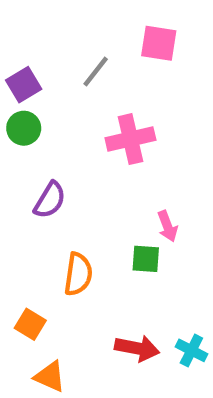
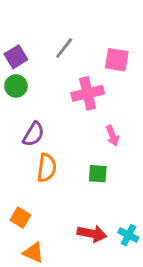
pink square: (159, 43) -> (117, 60), moved
pink arrow: (168, 226) -> (112, 136), moved
orange semicircle: (78, 274) -> (47, 168), moved

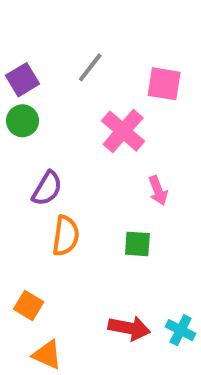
pink cross: (88, 93) -> (123, 131), turned -36

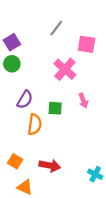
gray line: (90, 67) -> (56, 28), moved
green square: (137, 244) -> (55, 108), moved
red arrow: (129, 328) -> (50, 166), moved

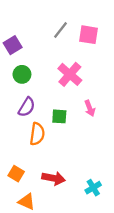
pink square: (87, 44) -> (89, 35), moved
green circle: (12, 64) -> (22, 74), moved
cyan cross: (95, 174) -> (93, 188), moved, turned 32

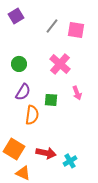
purple square: (13, 45) -> (16, 16), moved
orange square: (16, 174) -> (14, 149), size x1.5
cyan cross: (93, 188) -> (70, 161), moved

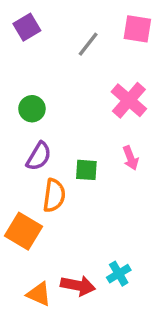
pink square: (76, 30) -> (137, 29), moved
pink cross: (60, 64) -> (129, 100), moved
orange square: (14, 149) -> (23, 231), moved
red arrow: (46, 153) -> (78, 286), moved

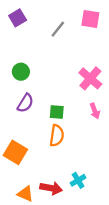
pink cross: (129, 100) -> (90, 78), moved
pink arrow: (131, 158) -> (95, 111), moved
orange semicircle: (54, 195) -> (57, 136), moved

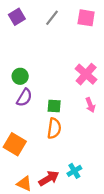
gray line: (58, 29) -> (52, 18), moved
green circle: (21, 72) -> (20, 76), moved
red arrow: (51, 188) -> (49, 178), turned -42

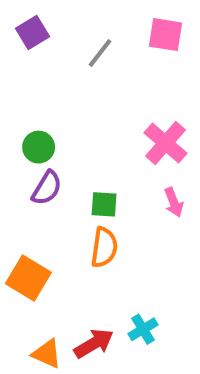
gray line: (52, 18) -> (100, 53), moved

